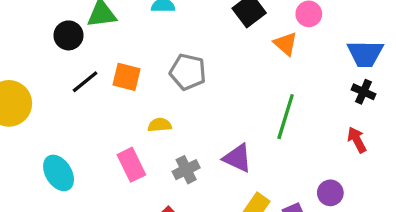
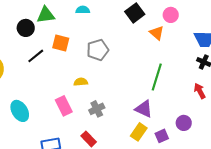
gray pentagon: (188, 72) -> (98, 50), turned -30
orange square: (126, 77) -> (61, 43), moved
purple triangle: (238, 158) -> (144, 109), moved

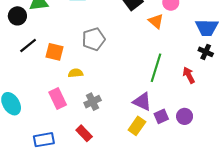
orange square: (61, 43) -> (54, 52), moved
red arrow: (200, 91) -> (189, 75), moved
purple square: (162, 136) -> (161, 116), moved

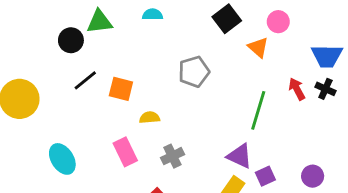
gray pentagon: (94, 39) -> (194, 72), moved
red arrow: (189, 75) -> (297, 89), moved
purple circle: (185, 116) -> (313, 176), moved

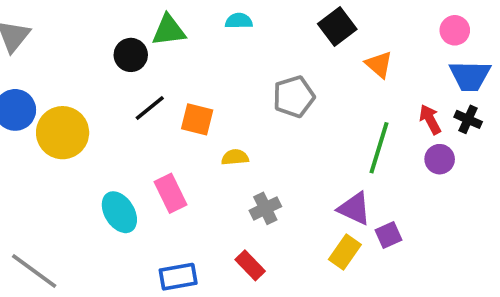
pink circle: (278, 22) -> (455, 30), moved
pink rectangle: (125, 152) -> (171, 193), moved
purple circle: (313, 176) -> (440, 159), moved

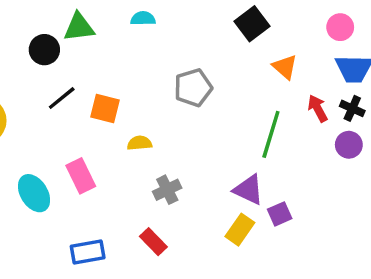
black square: (337, 27) -> (252, 24), moved
orange triangle: (379, 64) -> (285, 67), moved
purple circle: (440, 159) -> (349, 145), moved

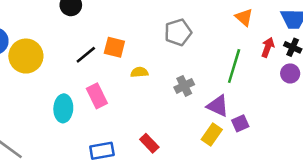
black line: (62, 98) -> (86, 55), moved
red arrow: (318, 108) -> (268, 47), turned 48
gray cross: (167, 190) -> (184, 86), moved
cyan ellipse: (34, 193) -> (63, 108), turned 35

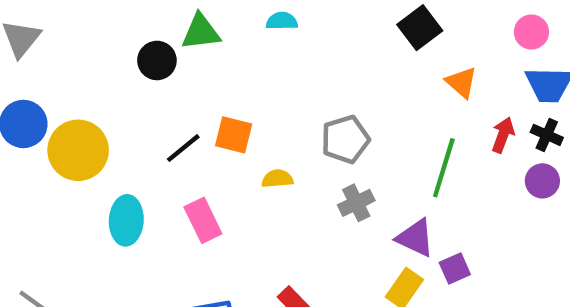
gray pentagon: (178, 32) -> (345, 139), moved
cyan ellipse: (63, 108) -> (126, 220), moved

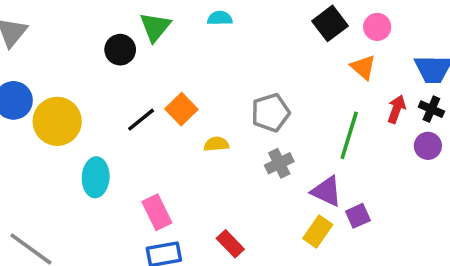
green triangle: (201, 32) -> (155, 27), turned -44
pink circle: (531, 32) -> (377, 27), moved
orange square: (234, 135) -> (181, 109), turned 32
pink rectangle: (203, 220) -> (157, 212), moved

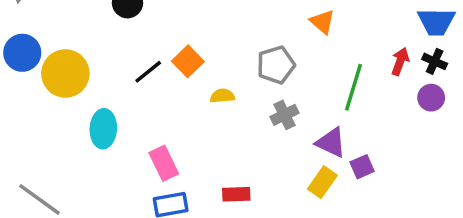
orange triangle: (363, 67) -> (322, 22), moved
red rectangle: (230, 244) -> (236, 194), turned -48

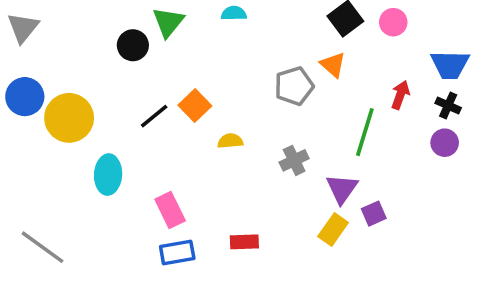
red arrow: (400, 61) -> (400, 95), moved
gray pentagon: (276, 65) -> (294, 86), moved
purple triangle: (331, 143) -> (342, 189), turned 40

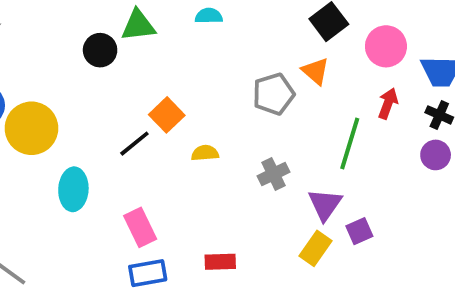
green triangle: (168, 22) -> (138, 25), turned 44
pink circle: (393, 22) -> (386, 46), moved, size x1.4
black line: (154, 116) -> (134, 144), moved

